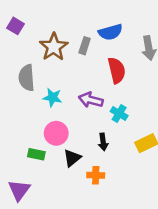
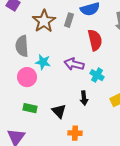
pink circle: (56, 133) -> (27, 77), moved
black triangle: (72, 158) -> (59, 111), turned -35
orange cross: (96, 175) -> (75, 133), moved

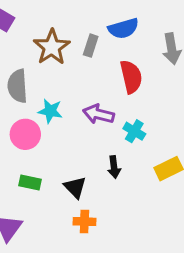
orange cross: (75, 133) -> (84, 222), moved

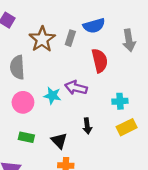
cyan star: (50, 111) -> (52, 96), moved
cyan cross: (134, 131) -> (120, 101), moved, turned -35

